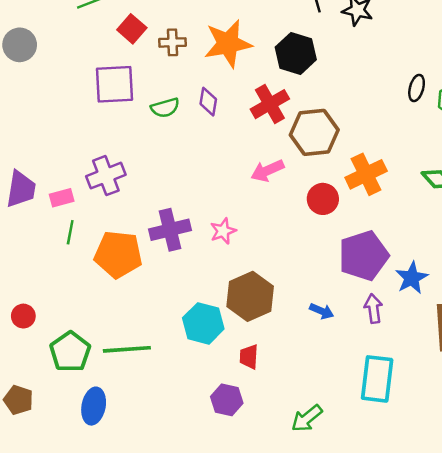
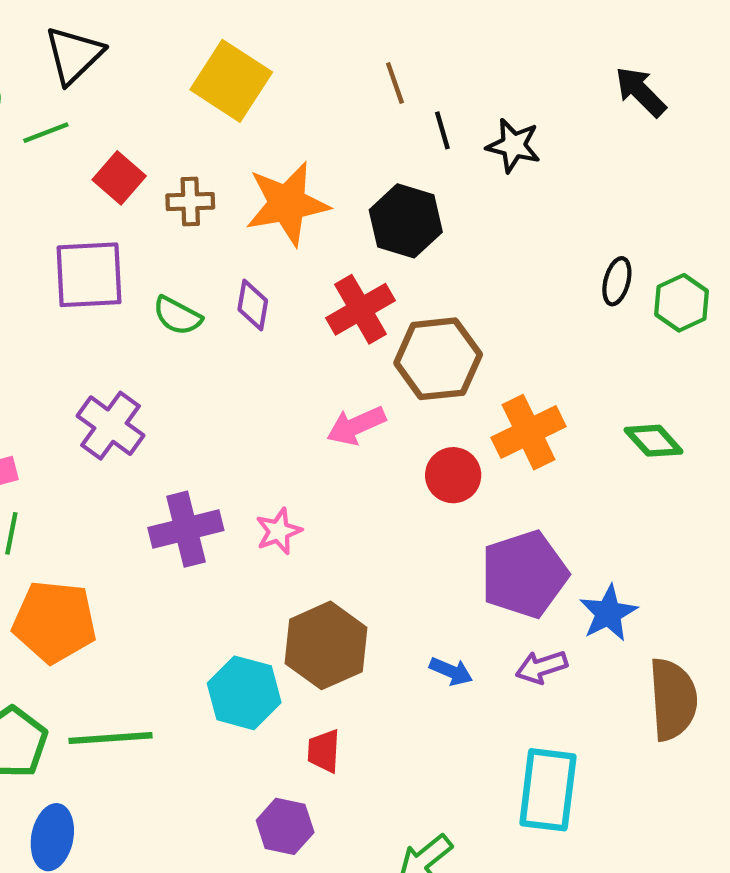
green semicircle: (165, 108) -> (177, 316), turned 44
purple cross: (106, 176) -> (111, 426), moved, turned -33
orange pentagon: (118, 254) -> (54, 622), moved
purple arrow: (373, 309) -> (541, 667), turned -100

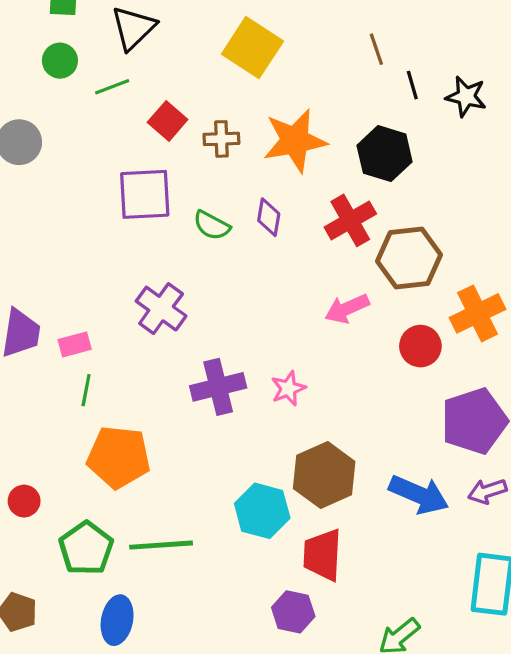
blue arrow: (451, 671) -> (419, 495), size x1.8
red trapezoid: (324, 751) -> (323, 555), size x1.6

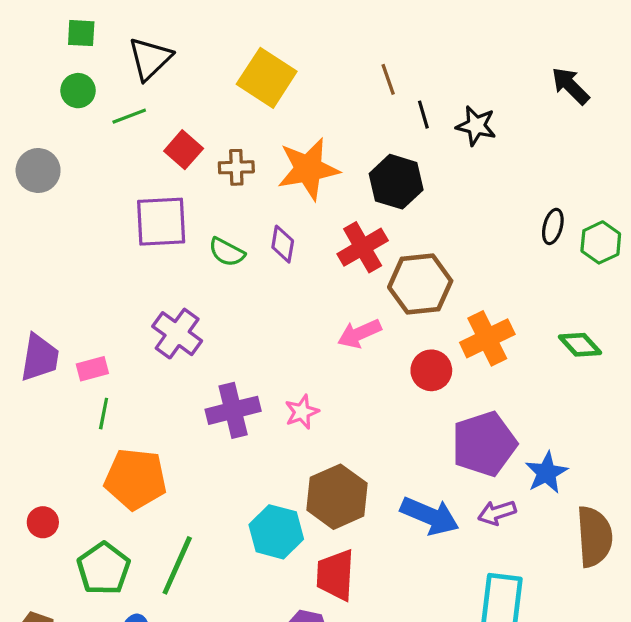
green line: (161, 545) -> (177, 565), turned -62

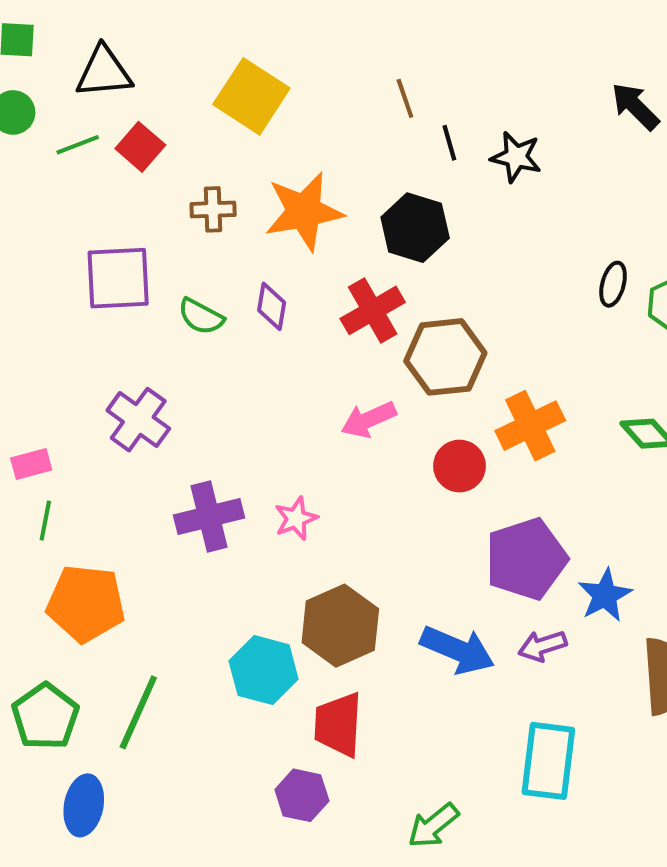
black triangle: (150, 59) -> (104, 72), turned 39
red square: (184, 150) -> (140, 147), moved

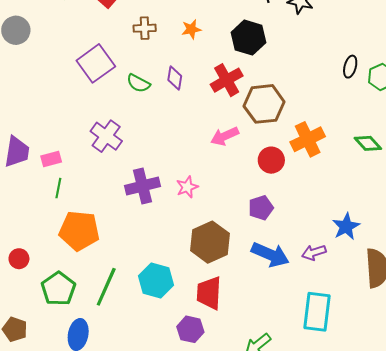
orange star: (304, 211) -> (191, 29), size x0.5
purple square: (118, 278) -> (96, 63), turned -33
purple pentagon: (526, 559) -> (261, 208), moved, size x0.6
cyan hexagon: (264, 670) -> (156, 281), moved

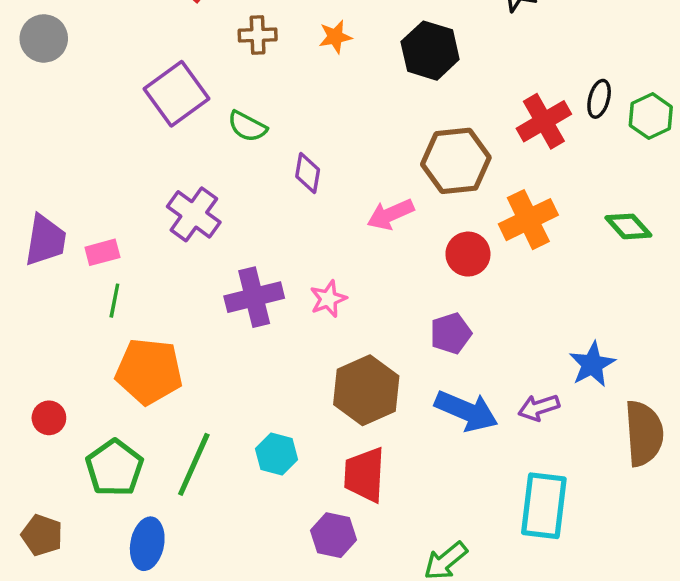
purple diamond: (175, 78) -> (308, 173), moved
red cross: (227, 80) -> (544, 121), moved
cyan hexagon: (156, 281) -> (277, 454), size x0.7

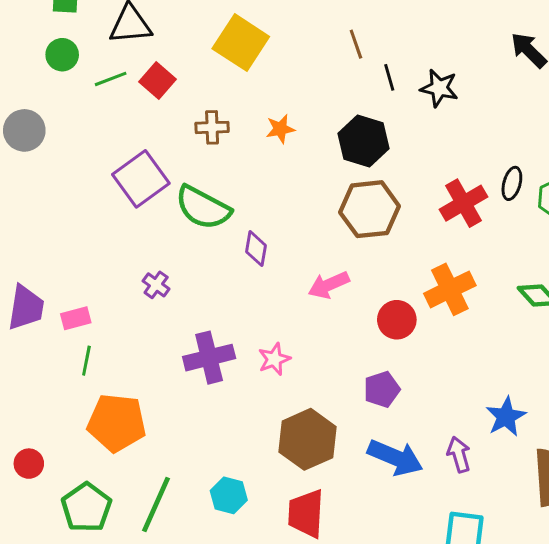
green semicircle: (247, 126) -> (203, 208), size x1.6
brown hexagon: (456, 161) -> (370, 209), moved
purple cross: (194, 214) -> (156, 285), size x0.6
purple arrow: (539, 408) -> (459, 455), turned 92

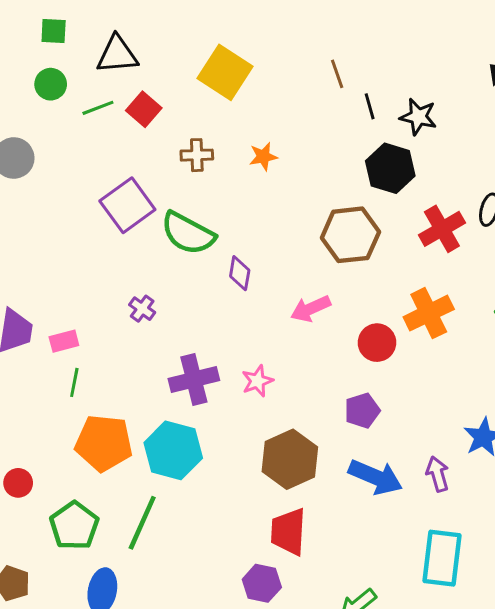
black hexagon: (364, 141) -> (390, 168), moved
cyan hexagon: (229, 495) -> (173, 450), moved, size x1.6

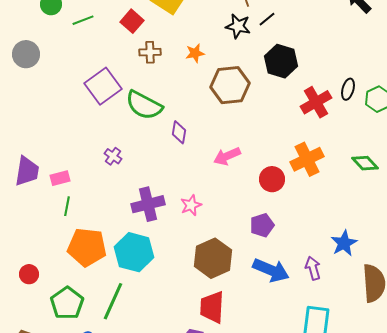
black line: (370, 106) -> (267, 19), turned 66
red square: (144, 109) -> (132, 21), moved
black star: (418, 117) -> (238, 26), moved
brown hexagon: (350, 235) -> (230, 85), moved

